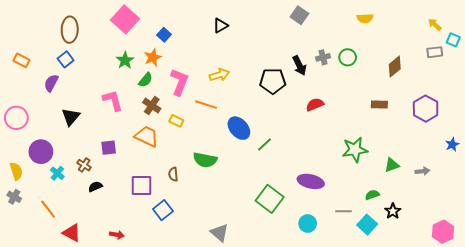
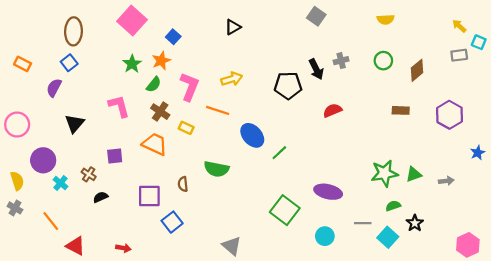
green circle: (348, 57) -> (383, 61), moved
green star: (355, 150) -> (384, 173), moved

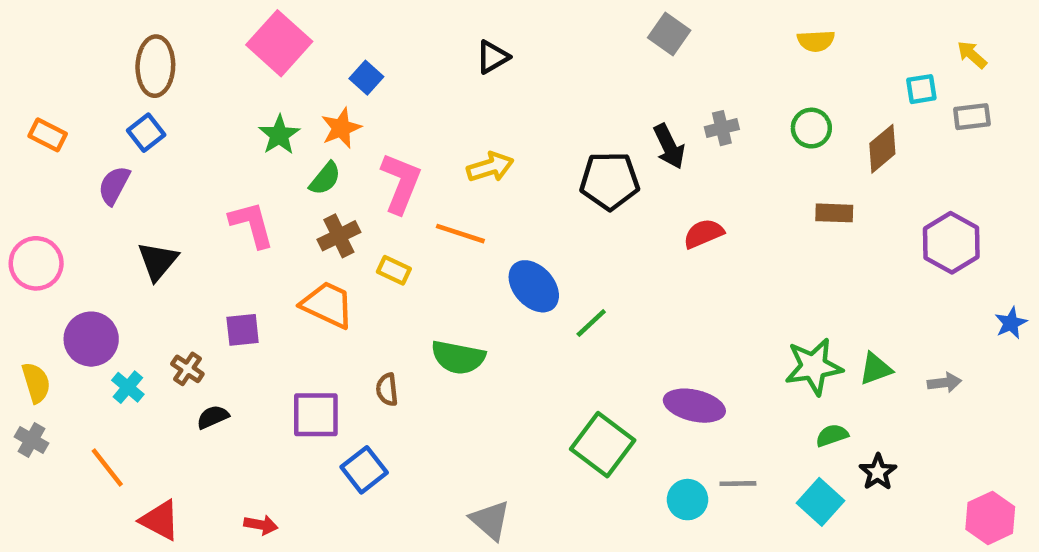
cyan square: (479, 42) -> (921, 89), moved, turned -32
brown rectangle: (401, 110) -> (834, 213), moved
brown cross: (160, 112) -> (339, 236), turned 30
gray line: (363, 223) -> (738, 484), moved

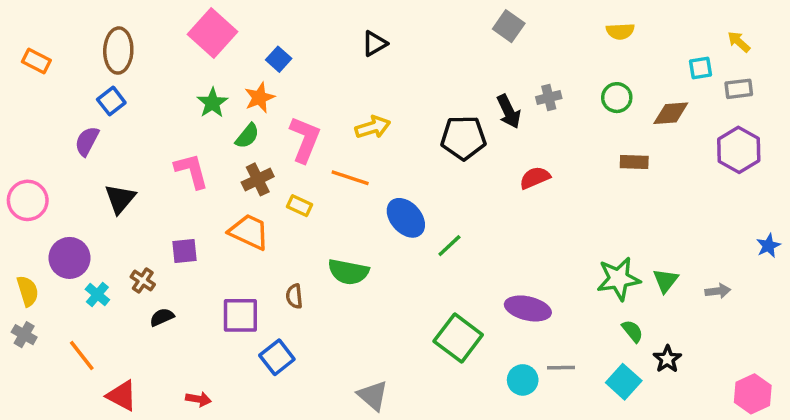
orange rectangle: (48, 135) -> (36, 61), moved
brown diamond: (882, 149) -> (671, 113), turned 36
purple hexagon: (951, 243) -> (739, 150), moved
green triangle: (876, 369) -> (666, 281), turned -32
green semicircle: (832, 435) -> (632, 331), turned 70

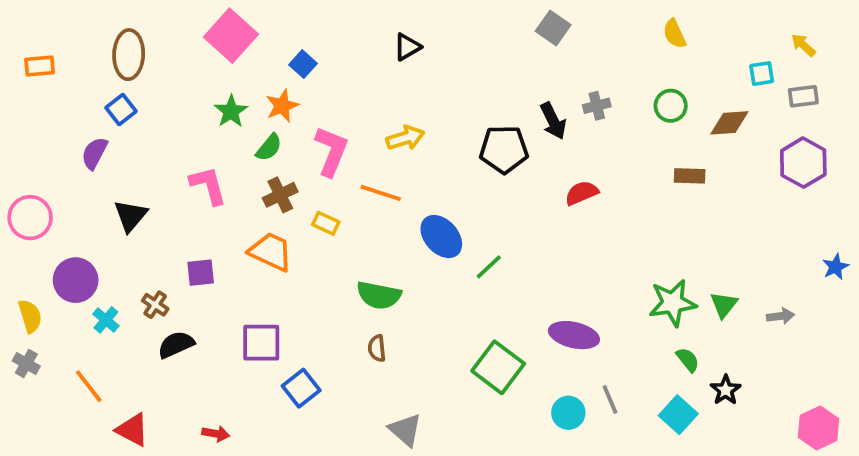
yellow semicircle: (620, 31) -> (674, 34), turned 68
orange rectangle: (36, 61) -> (40, 66), turned -32
brown semicircle: (294, 296) -> (377, 348), moved
black semicircle: (162, 317) -> (176, 345), size x1.4
gray line: (561, 368) -> (610, 399), turned 68

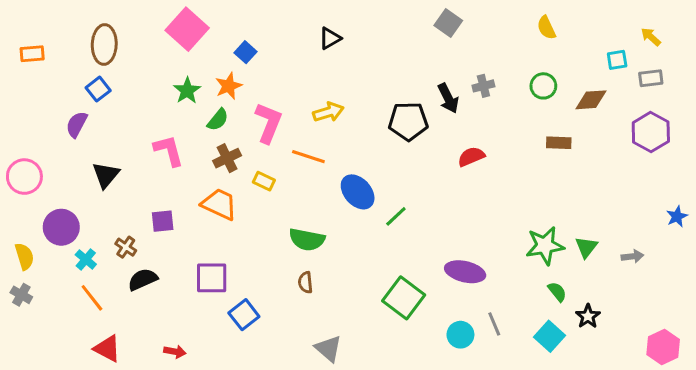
orange line: (89, 386) -> (92, 298), moved

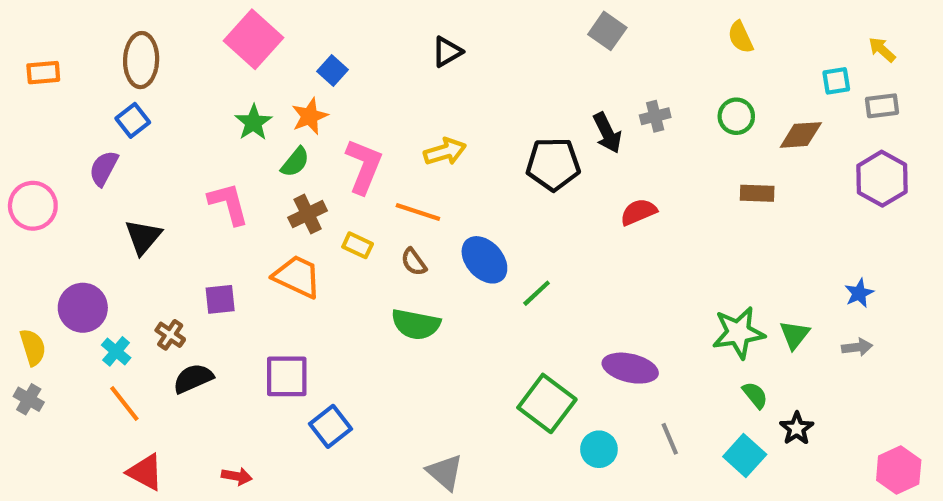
pink circle: (24, 177) -> (33, 206), moved
blue star: (677, 216) -> (859, 293), moved
brown semicircle: (305, 282) -> (414, 262), moved, turned -30
cyan circle: (460, 335) -> (599, 449), moved

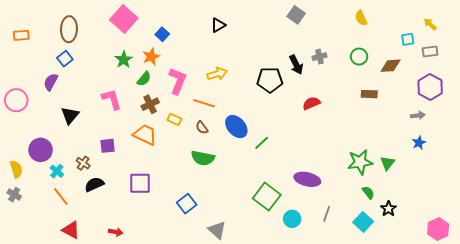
gray arrow: (857, 347) -> (418, 115), moved
blue square: (330, 426) -> (187, 204), moved
gray line: (670, 439) -> (327, 214), turned 42

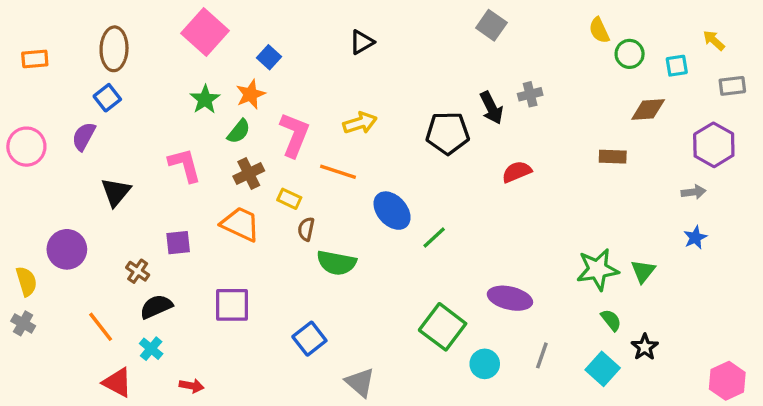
gray rectangle: (430, 51) -> (732, 86), moved
green circle: (359, 57) -> (630, 54), moved
pink circle: (16, 100) -> (26, 147), moved
brown semicircle: (202, 128) -> (306, 229), moved, turned 48
cyan cross: (57, 171) -> (151, 349), moved

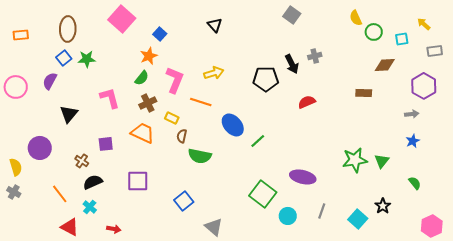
black triangle: (362, 42) -> (215, 25), turned -42
green star: (205, 99) -> (87, 59), moved, turned 30
green semicircle: (611, 320) -> (415, 183), moved

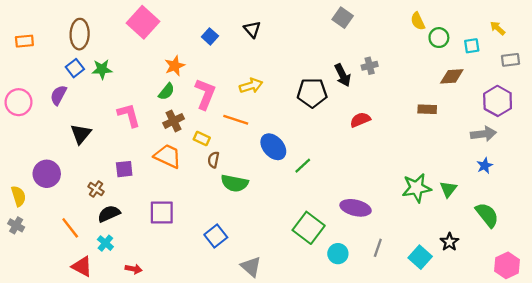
blue square: (160, 34) -> (210, 36), moved
gray arrow: (412, 114) -> (484, 134), size x1.5
green semicircle: (415, 183) -> (487, 215), size x1.6

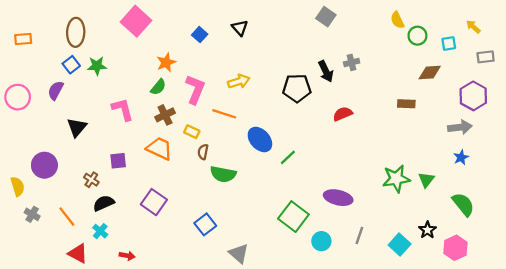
purple square: (162, 213) -> (154, 202), turned 35
gray cross: (16, 225) -> (32, 214), moved
pink hexagon: (507, 265) -> (455, 248), moved

